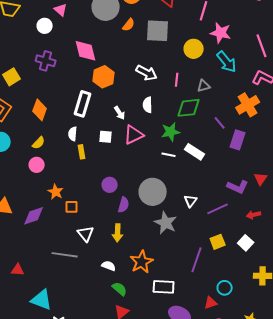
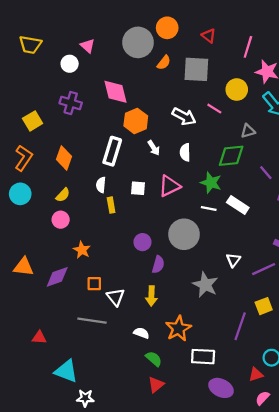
pink line: (177, 80) -> (214, 109), moved, turned -64
white arrow: (120, 113) -> (154, 148), moved
green star: (171, 132) -> (211, 183), turned 30
gray circle: (153, 192) -> (184, 234), moved
orange square: (72, 207) -> (94, 284), moved

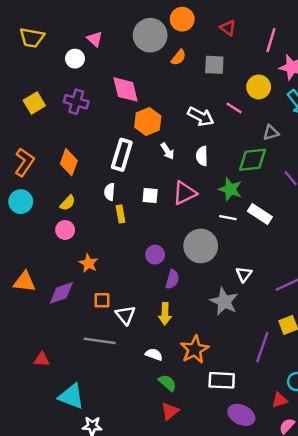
gray square: (196, 69) -> (214, 65), size x0.7
yellow square: (33, 121) -> (34, 103), moved
white triangle: (233, 260) -> (244, 274), moved

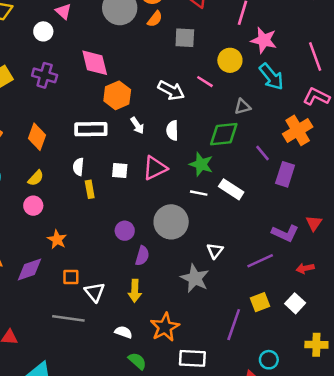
orange semicircle: (179, 57) -> (155, 19), moved
white rectangle: (122, 155) -> (91, 129), turned 72

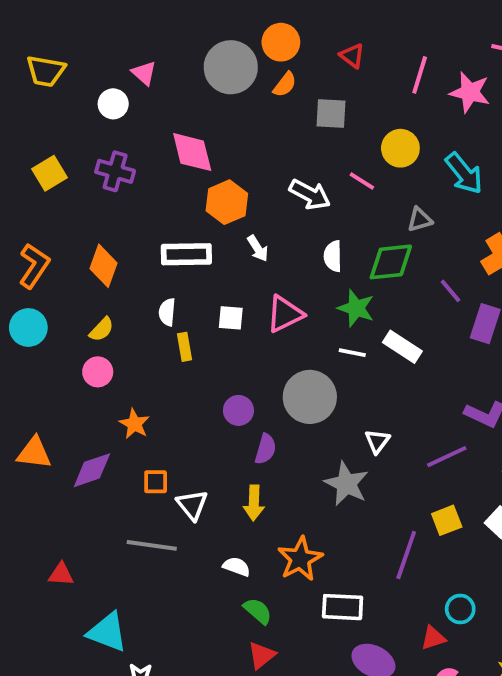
pink star: (264, 40) -> (470, 92), moved
white semicircle: (172, 130) -> (333, 256), moved

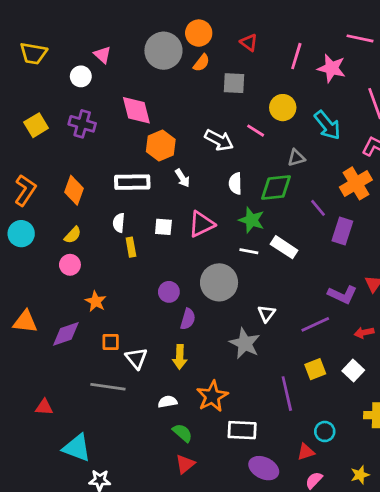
purple line: (406, 555) -> (287, 394), turned -32
white semicircle: (237, 567) -> (168, 402), turned -30

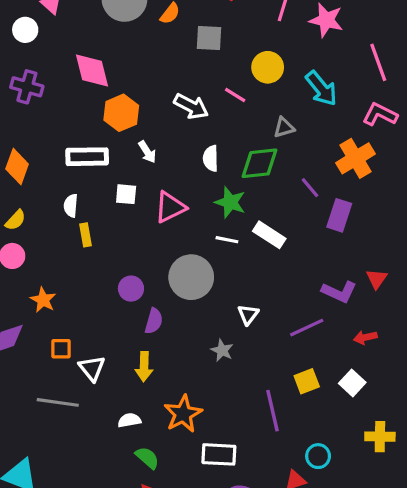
white square: (163, 227) -> (126, 194), moved
gray star: (245, 343) -> (222, 350), size x0.6

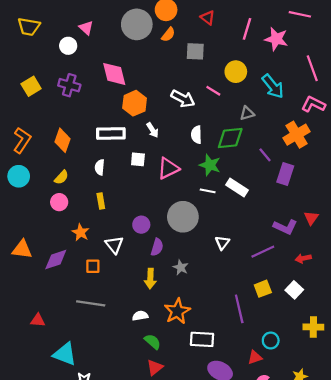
yellow rectangle: (85, 235) -> (101, 201), moved
gray star: (222, 350) -> (181, 267), moved
white triangle: (92, 368) -> (114, 245), moved

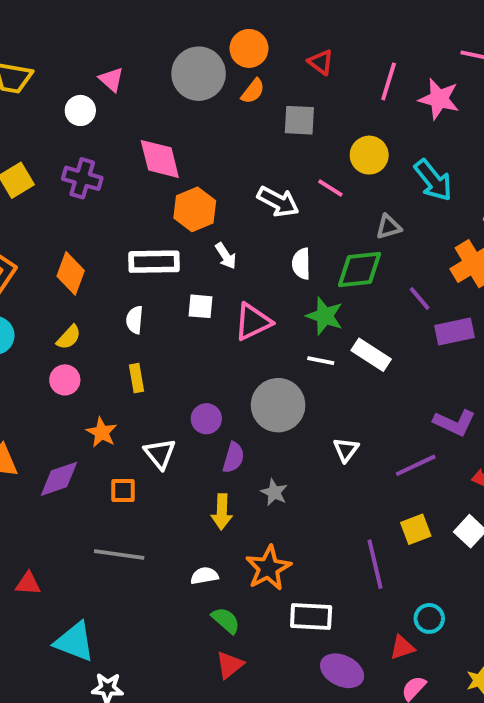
purple rectangle: (285, 174) -> (454, 331), turned 60

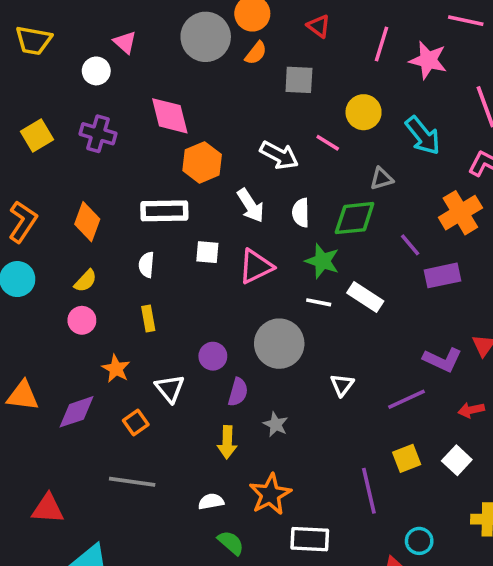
white arrow: (226, 256) -> (251, 205), moved, size x1.4
orange square: (123, 490) -> (136, 423), turned -35
red triangle: (28, 584) -> (48, 509), size x1.4

